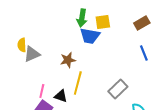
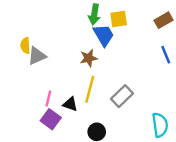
blue trapezoid: (90, 36) -> (104, 35), turned -130
brown star: (68, 60) -> (89, 58), moved
gray rectangle: (118, 89) -> (122, 96), moved

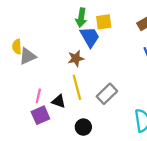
yellow line: (90, 89) -> (77, 87), turned -30
purple square: (51, 119) -> (40, 115), turned 30

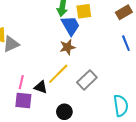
brown star: (76, 58) -> (67, 47), moved
yellow line: (77, 87) -> (58, 74), turned 60
purple square: (40, 115) -> (23, 100), turned 30

